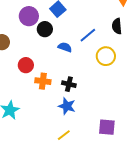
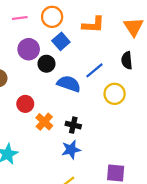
blue semicircle: (65, 47) -> (69, 84), size x1.5
orange cross: (43, 81) -> (44, 122), turned 35
blue star: (67, 106) -> (71, 150), turned -30

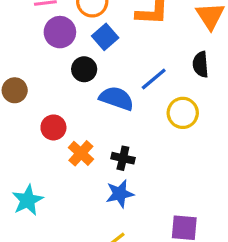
purple circle: (29, 49) -> (60, 32), moved

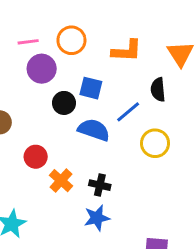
blue square: (105, 37) -> (91, 88), moved, turned -35
black semicircle: (201, 64) -> (158, 90), moved

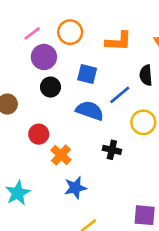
pink line: (28, 42) -> (32, 33), turned -30
black circle: (64, 103) -> (50, 87), moved
black cross: (100, 185) -> (112, 150), moved
blue star: (97, 218) -> (75, 188), moved

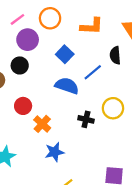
blue square: (87, 74) -> (65, 54), turned 30
black circle: (50, 87) -> (20, 65), moved
yellow circle: (143, 122) -> (113, 108), moved

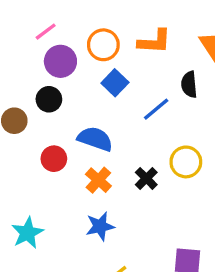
orange circle: (50, 18) -> (103, 45), moved
blue semicircle: (67, 86) -> (95, 139), moved
black cross: (86, 119) -> (146, 178), turned 32
orange cross: (42, 124) -> (98, 180), moved

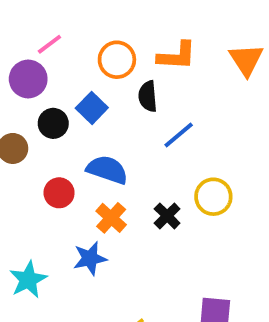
purple circle: (60, 61) -> (28, 79), moved
blue square: (115, 83) -> (92, 108), moved
black semicircle: (189, 84) -> (148, 96), moved
blue star: (100, 226) -> (90, 258), moved

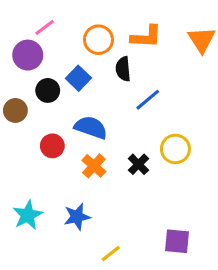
blue star: (90, 258) -> (77, 217), moved

